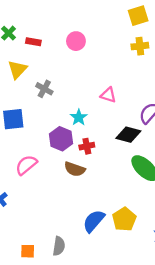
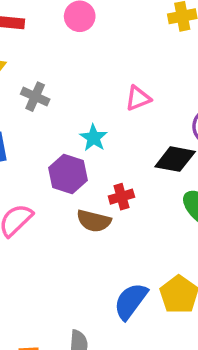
pink triangle: (108, 95) -> (138, 98), turned -35
red cross: (87, 146) -> (121, 197), moved

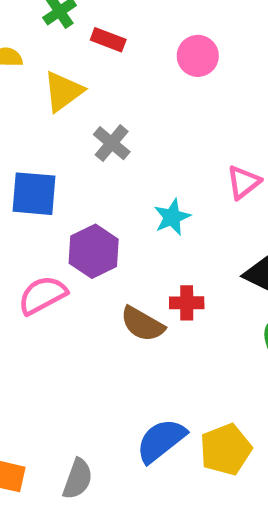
pink triangle: (138, 98) -> (243, 182), turned -32
purple hexagon: (68, 174) -> (94, 251), moved

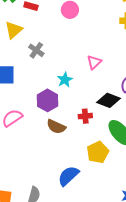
purple hexagon: (94, 251) -> (47, 100), moved
red cross: (187, 303) -> (85, 116), moved
yellow pentagon: (226, 449) -> (98, 152), moved

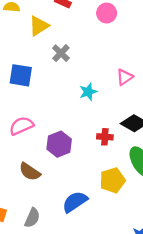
purple hexagon: (47, 100) -> (59, 144), moved
brown semicircle: (56, 127) -> (30, 172), moved

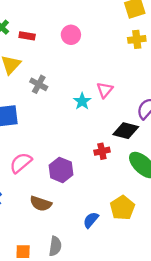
cyan star: (88, 92) -> (82, 101), moved
yellow pentagon: (113, 180) -> (122, 208), moved
blue semicircle: (75, 202) -> (91, 220), size x0.7

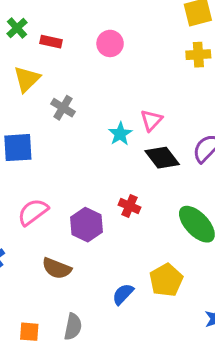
black diamond: (126, 131) -> (162, 158), moved, turned 35
red cross: (102, 151) -> (130, 206), moved, turned 32

